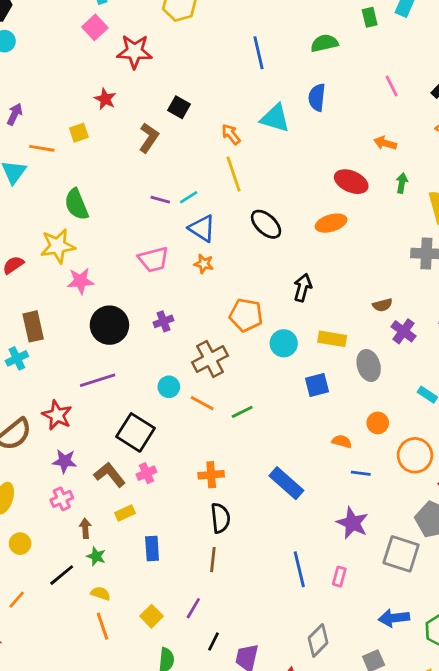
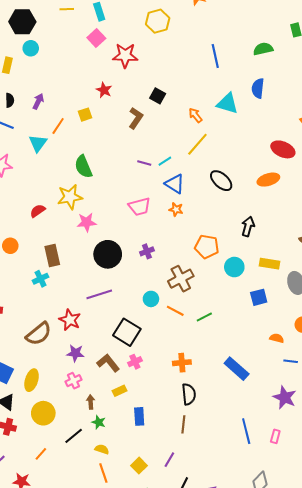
orange line: (42, 148) -> (58, 126), turned -66
yellow line: (234, 174) -> (197, 144), turned 60
yellow circle: (20, 544) -> (43, 413), size x1.5

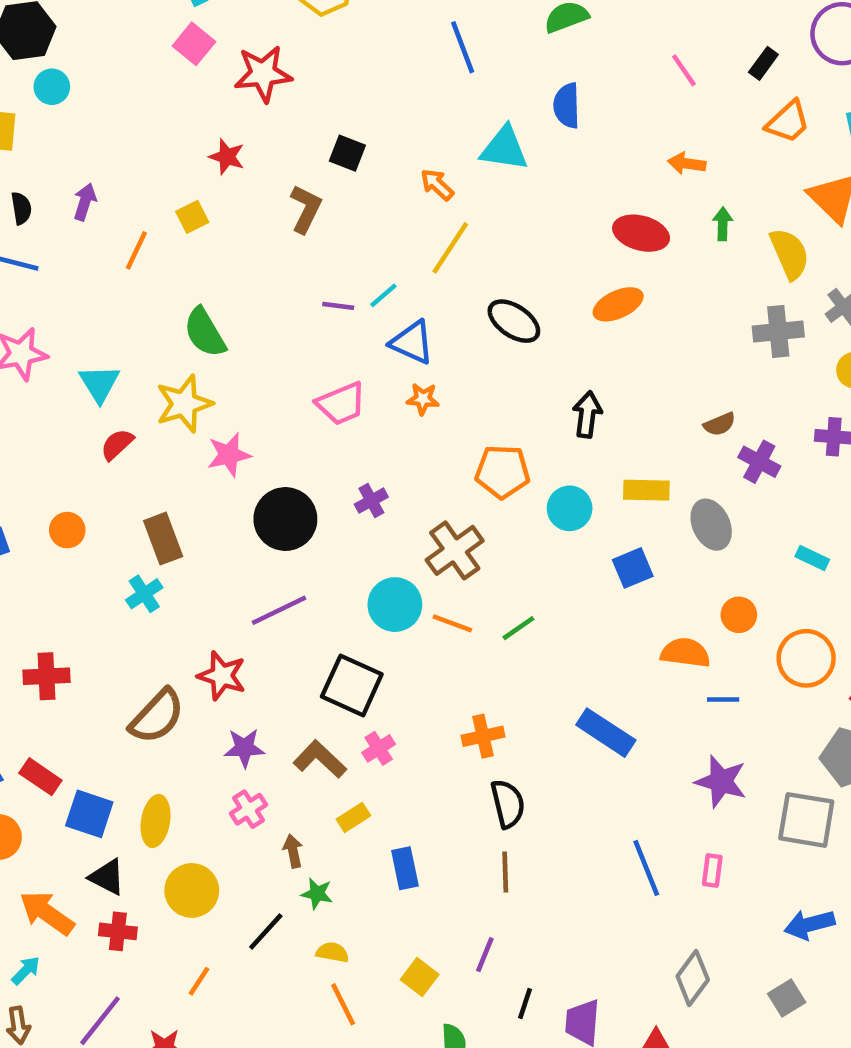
cyan triangle: (38, 143) -> (99, 383), moved
cyan circle: (151, 299) -> (395, 605), size x1.5
orange semicircle: (277, 338) -> (685, 653), size x1.5

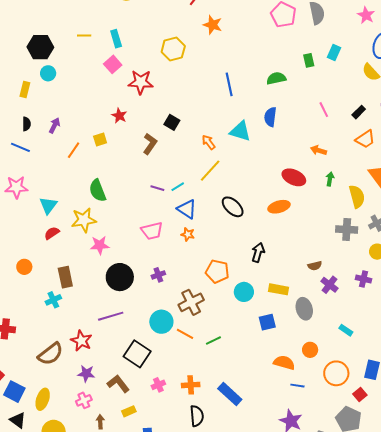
blue rectangle: (606, 733) -> (230, 394), moved
pink cross: (379, 748) -> (158, 385), moved

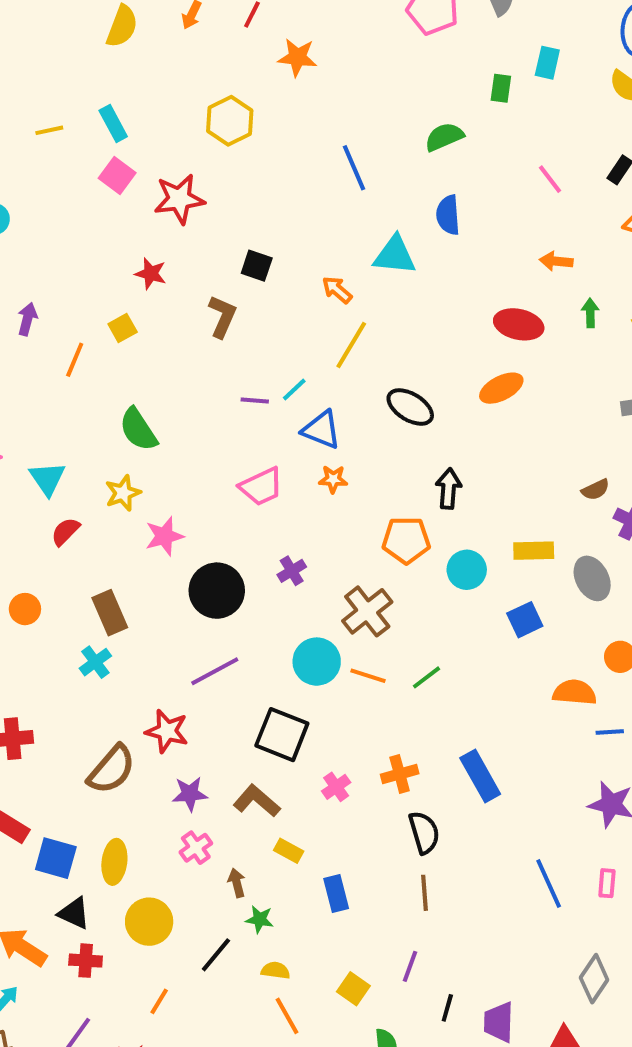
green rectangle: (309, 60) -> (501, 88), turned 32
yellow star: (84, 220) -> (123, 493), size x0.7
black arrow: (258, 252) -> (449, 489), moved
blue rectangle: (230, 394) -> (480, 776), turned 30
yellow rectangle: (129, 411) -> (289, 851), turned 64

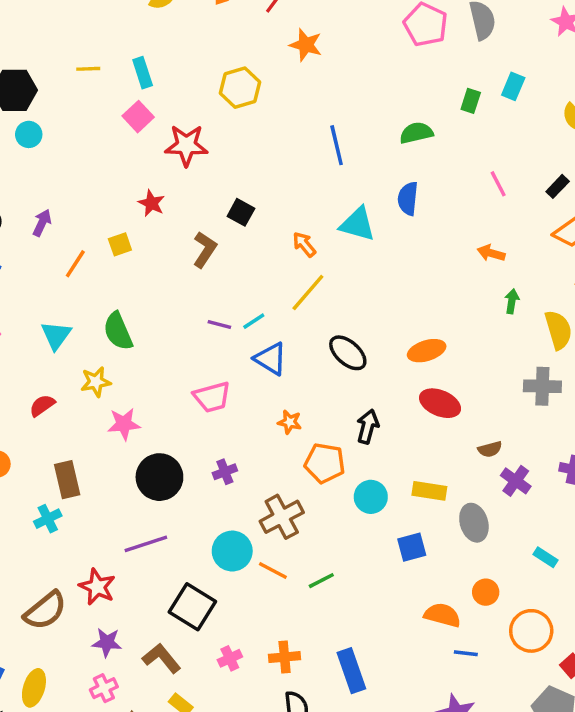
red ellipse: (519, 324) -> (440, 403), moved
cyan triangle: (47, 479) -> (56, 335), moved
orange star: (333, 479) -> (290, 422), moved

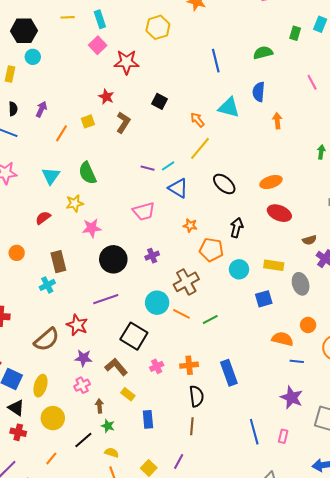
brown L-shape: (205, 250) -> (123, 122), moved
orange arrow: (491, 253) -> (277, 121), moved, turned 70

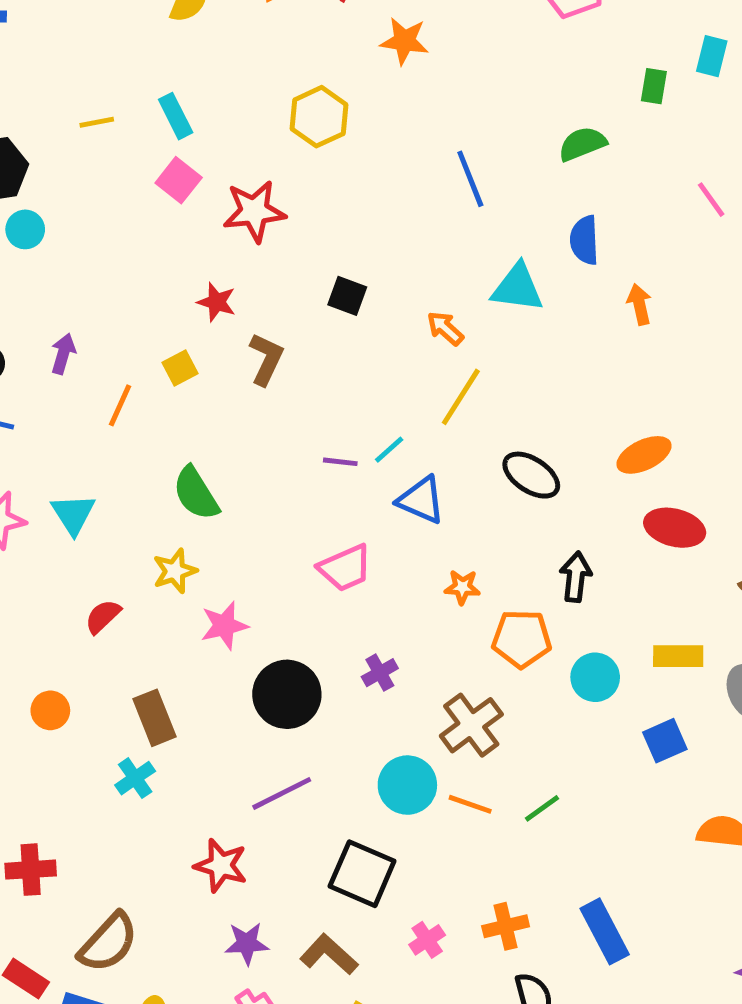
cyan triangle: (51, 176) -> (73, 514), moved
brown semicircle: (47, 340) -> (108, 943), moved

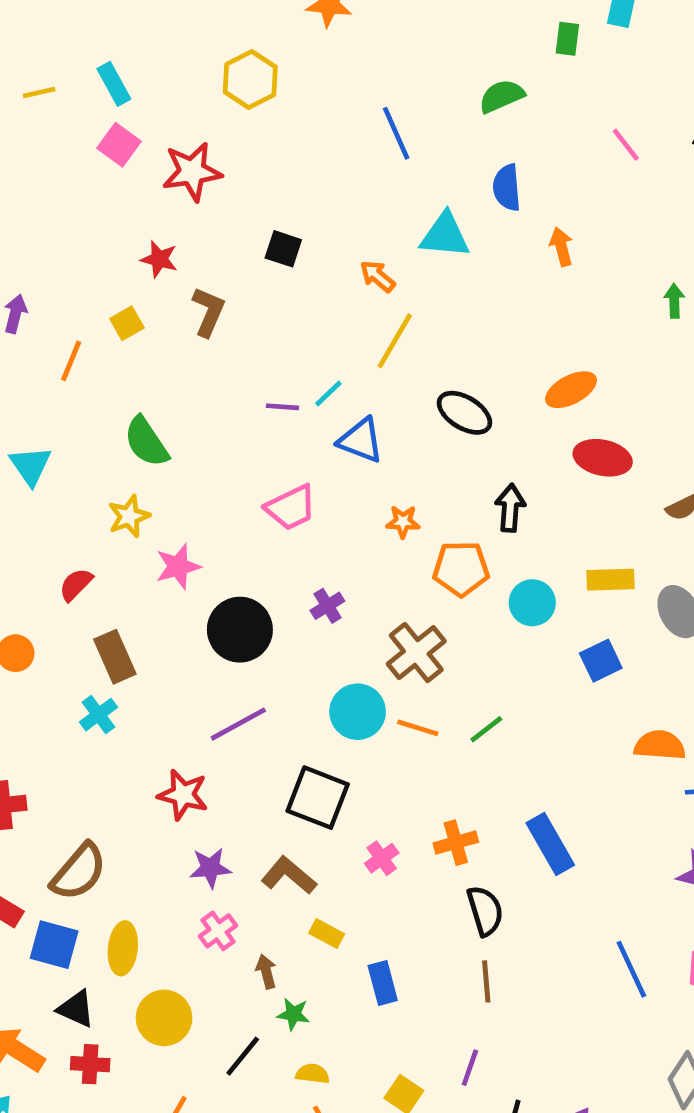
red semicircle: (103, 616) -> (76, 584), moved

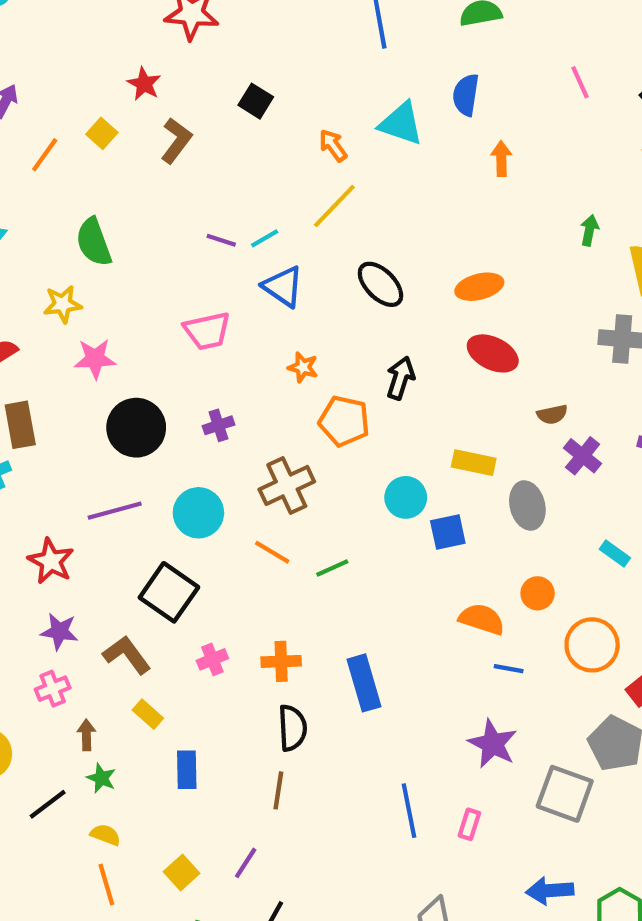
yellow square: (127, 323) -> (102, 133), turned -32
cyan circle: (532, 603) -> (406, 497), moved
cyan circle: (358, 712) -> (198, 513), moved

